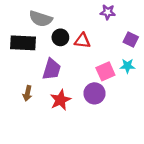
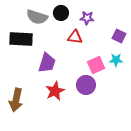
purple star: (108, 12) -> (87, 18), moved
black circle: (60, 37) -> (61, 13), moved
brown arrow: (27, 93) -> (16, 100), moved, size x1.6

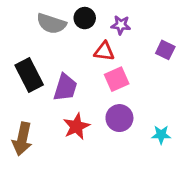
black rectangle: (21, 39) -> (29, 75), moved, turned 60
cyan star: (116, 60) -> (161, 135), moved
pink square: (96, 65) -> (117, 79), moved

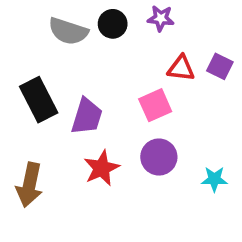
purple star: (121, 25) -> (161, 18), moved
red triangle: (104, 51) -> (181, 68), moved

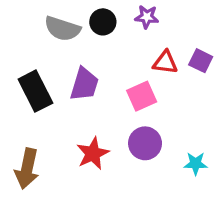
purple trapezoid: (87, 116) -> (84, 84), moved

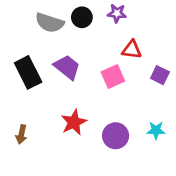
purple square: (201, 61) -> (160, 75), moved
purple trapezoid: (84, 84) -> (67, 67), turned -68
purple circle: (145, 143) -> (116, 136), moved
brown arrow: (27, 169) -> (21, 134), size x0.6

